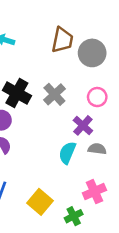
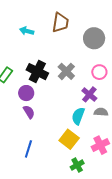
brown trapezoid: (62, 40) -> (60, 23), moved
yellow square: (40, 202) -> (69, 139), moved
green cross: (74, 216) -> (77, 165), moved

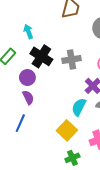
cyan arrow: (27, 31) -> (28, 32), moved, turned 48
gray cross: (66, 71) -> (71, 59), turned 30
blue line: (28, 149) -> (20, 123), moved

